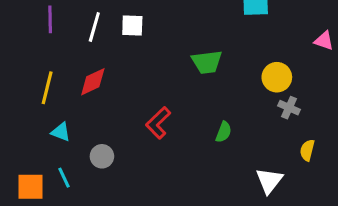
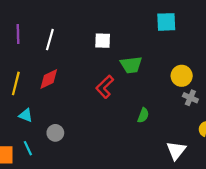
white square: (132, 25) -> (103, 41), moved
red L-shape: (158, 123) -> (105, 87), moved

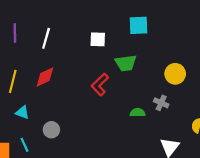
cyan square: (166, 22) -> (139, 25), moved
gray cross: (190, 98) -> (161, 103), moved
green semicircle: (143, 115) -> (137, 113), turned -112

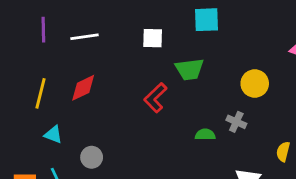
white line: (46, 38) -> (85, 37), turned 66

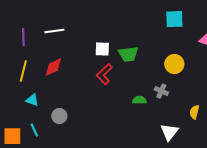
cyan square: (207, 20) -> (174, 19), moved
purple line: (43, 30) -> (23, 37), moved
white square: (153, 38) -> (102, 49), moved

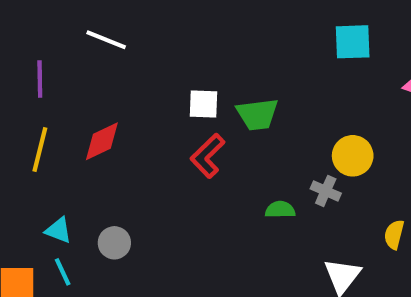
white line: (54, 31) -> (106, 40), moved, turned 30
yellow circle: (174, 64) -> (353, 156), moved
cyan triangle: (32, 100) -> (58, 230), moved

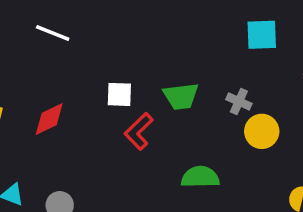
white square: (203, 104) -> (119, 94), moved
gray cross: (326, 191) -> (239, 101), moved
green semicircle: (280, 210) -> (200, 177), size x1.5

